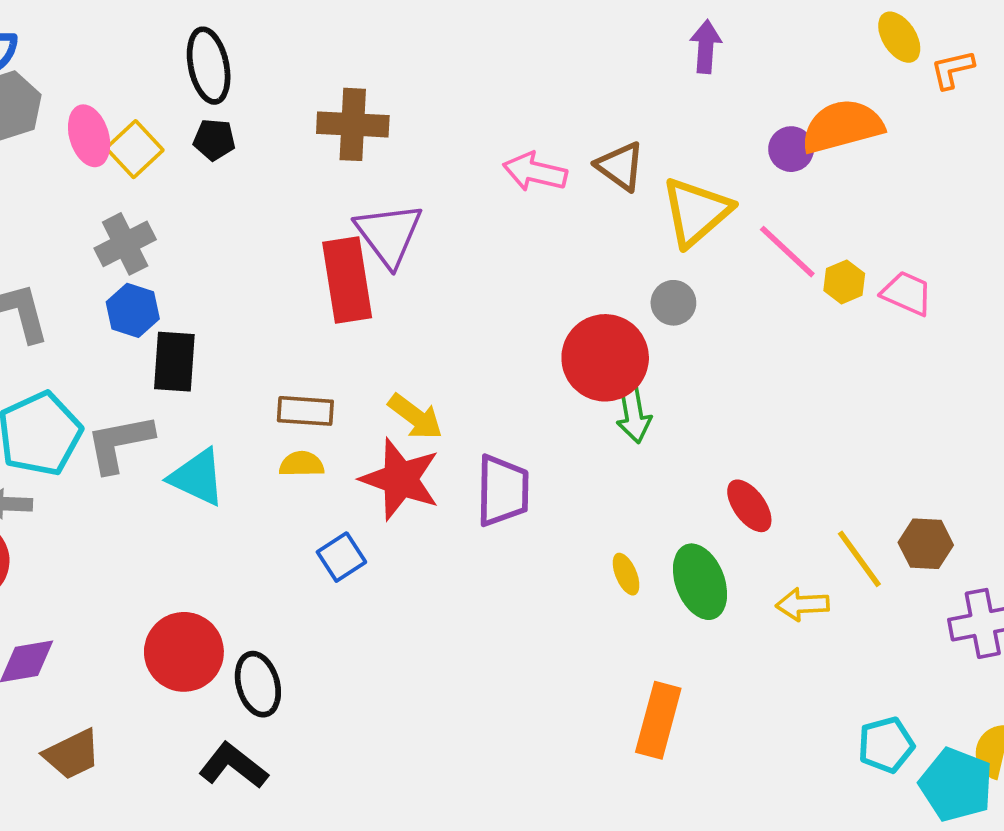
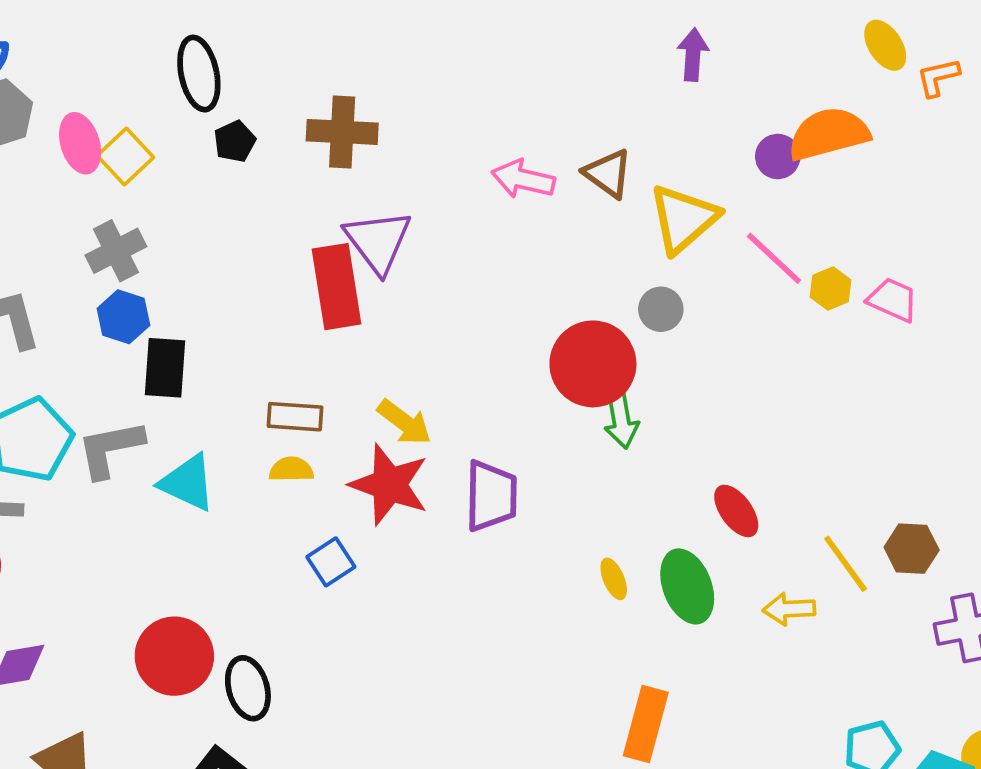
black pentagon: (214, 140) -> (235, 141), moved, turned -30

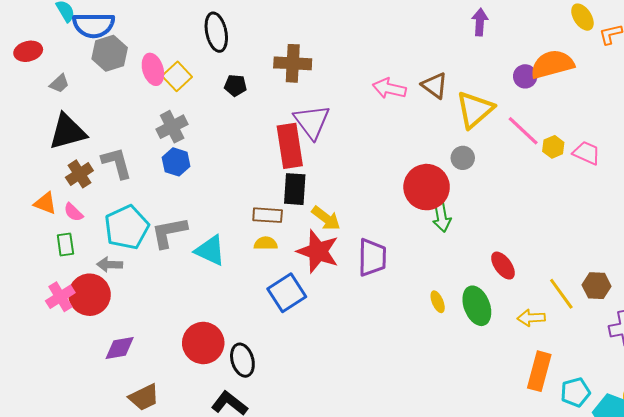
black pentagon: (235, 141) -> (235, 85), moved, turned 30
black rectangle: (165, 368) -> (295, 189), moved
blue square: (331, 562) -> (287, 293), size x1.5
orange rectangle: (646, 724) -> (539, 371), moved

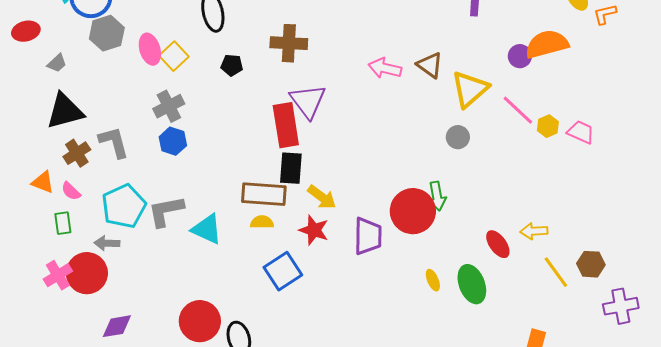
red circle: (427, 187) -> (413, 211), moved
brown rectangle: (268, 215) -> (264, 194), size x1.5
red star: (318, 251) -> (314, 230), size x0.7
yellow arrow: (531, 318) -> (534, 231), moved

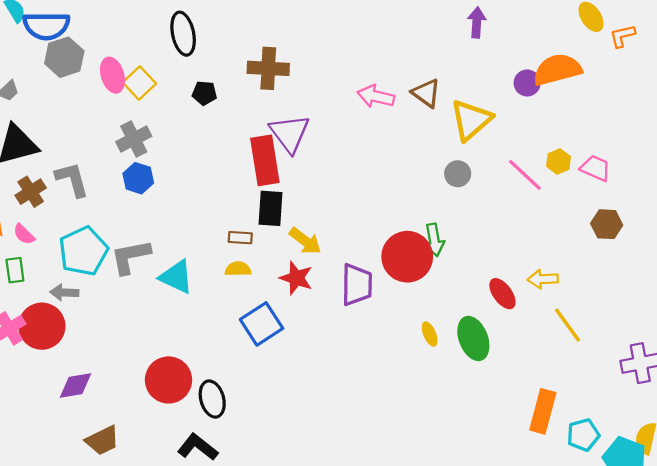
pink line: (518, 110) -> (525, 175), moved
brown rectangle: (264, 194) -> (240, 238), size x0.5
brown hexagon: (591, 264) -> (607, 224), moved

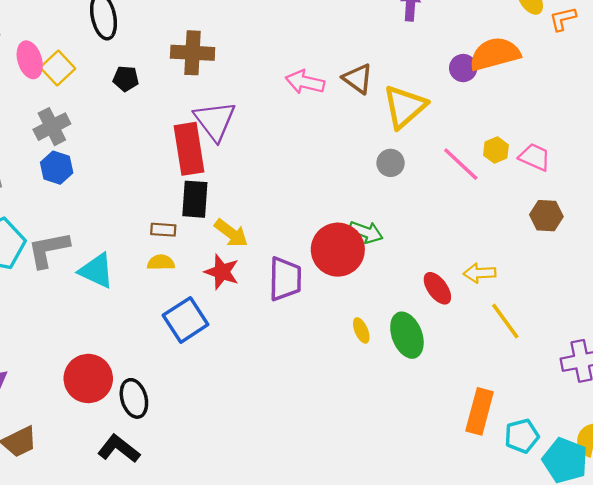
green arrow: (434, 240) -> (366, 232), turned -60

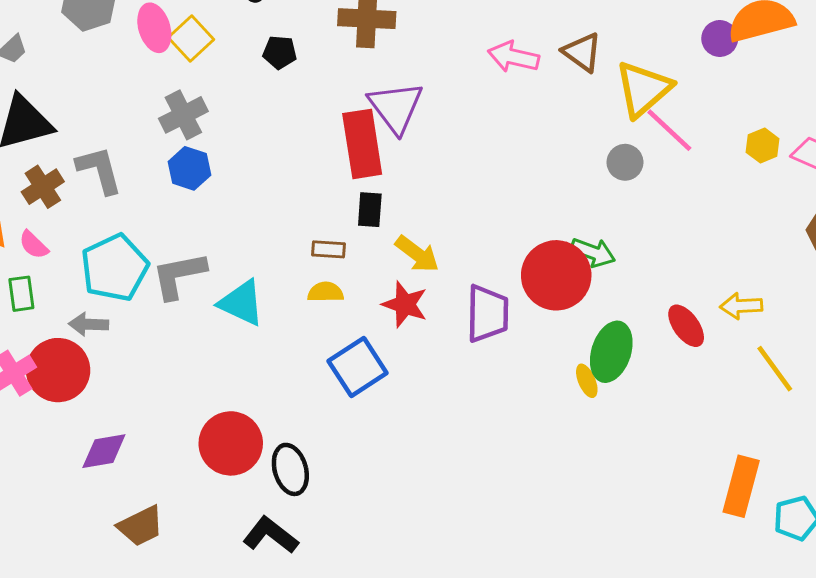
pink line: (461, 164) -> (669, 130), moved
black rectangle: (195, 199) -> (370, 210), size x0.7
green ellipse: (407, 335) -> (611, 352), moved, turned 39

